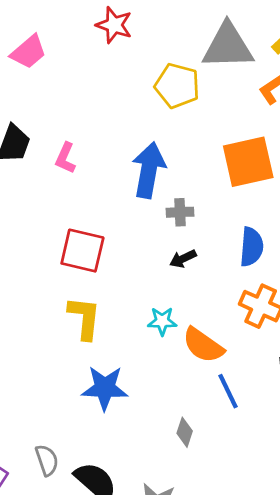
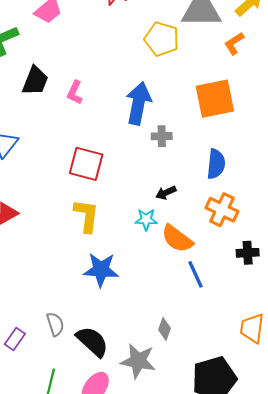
black arrow: (183, 259) -> (166, 193), moved
gray diamond: (185, 432) -> (165, 329), moved

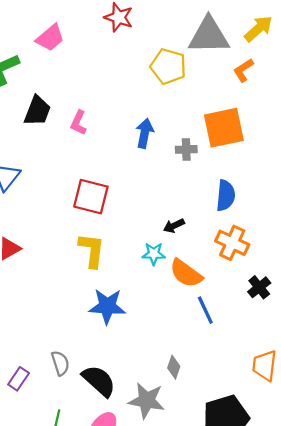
blue arrow: (138, 103) -> (145, 133), size x0.7
gray cross: (162, 136) -> (186, 149), moved
black cross: (248, 253) -> (259, 287), turned -35

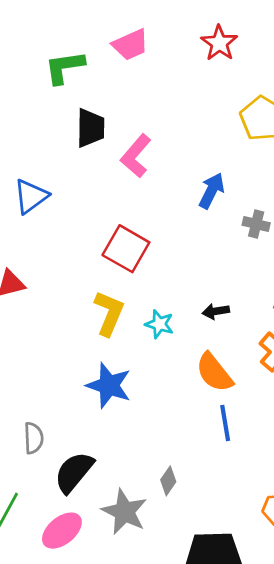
black trapezoid: (37, 111) -> (90, 128), turned -36
pink L-shape: (78, 123) -> (136, 156), size x1.4
cyan star: (154, 254) -> (159, 324), moved
black semicircle: (99, 381) -> (74, 472), turned -108

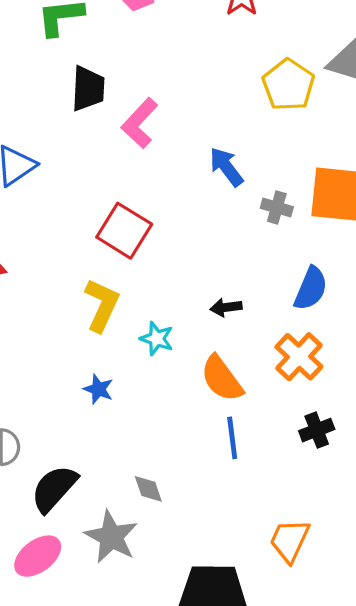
blue arrow: (212, 191) -> (226, 167), turned -66
cyan star: (159, 324) -> (157, 339), moved
blue star: (109, 385) -> (98, 389), size x0.6
gray diamond: (168, 481) -> (148, 489), moved, turned -56

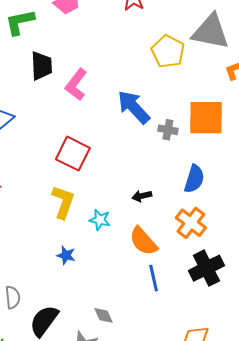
blue arrow: (226, 167) -> (134, 107), size x1.4
black cross: (317, 430) -> (206, 268), size x1.6

